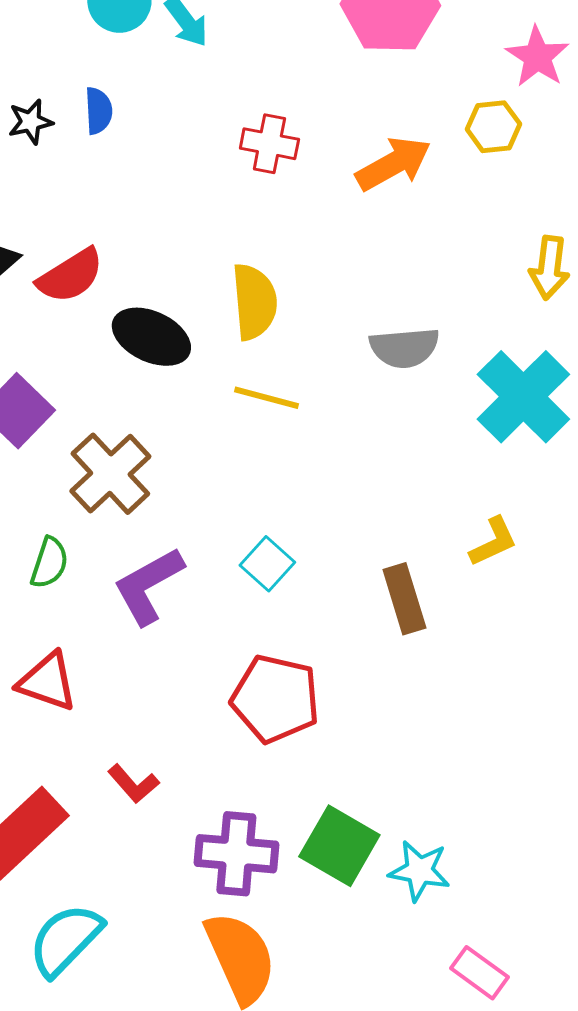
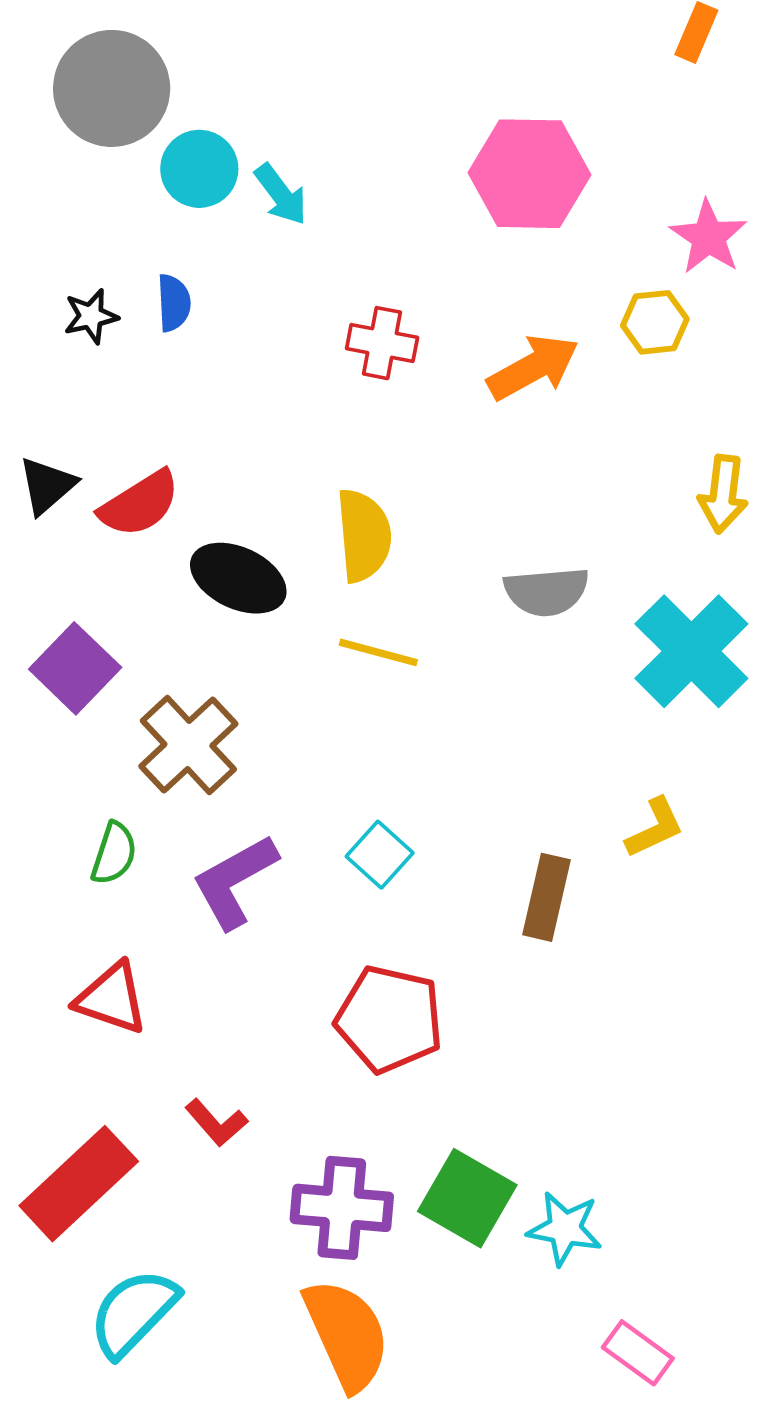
brown rectangle: (404, 599) -> (546, 897), turned 30

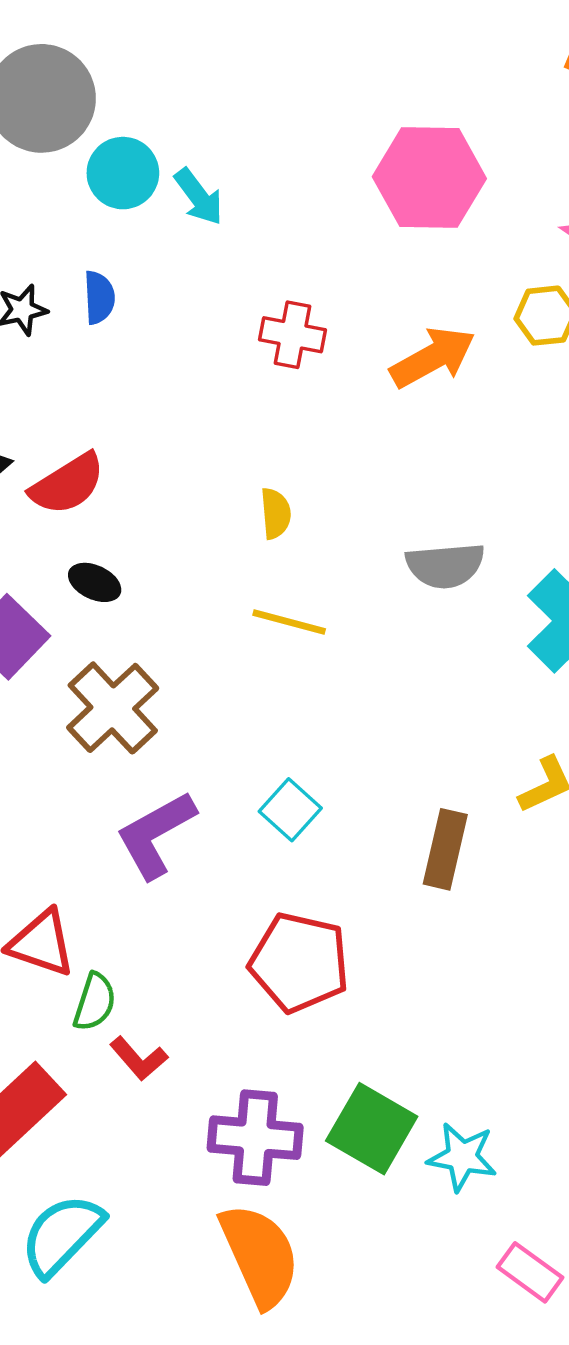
yellow semicircle: (364, 535) -> (276, 513), size x0.6
black ellipse: (238, 578) -> (95, 582), moved, size x0.6
green semicircle: (114, 853) -> (95, 1002), moved

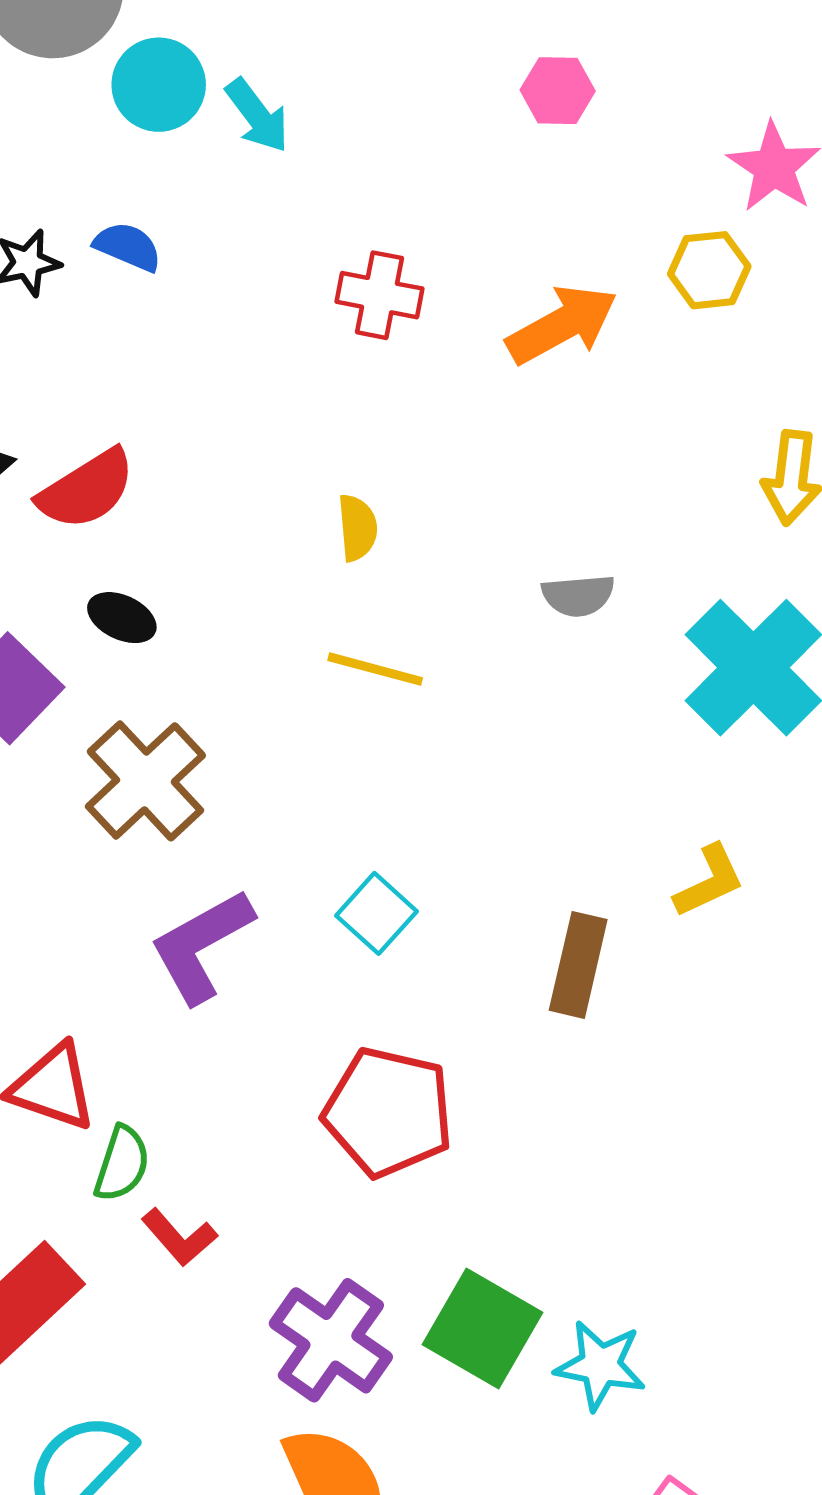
pink hexagon: (429, 178) -> (558, 91), size x0.5
blue semicircle: (99, 297) -> (128, 247), turned -64
gray semicircle: (445, 565) -> (578, 595), size x0.7
purple cross: (255, 1138) -> (331, 1340), turned 30

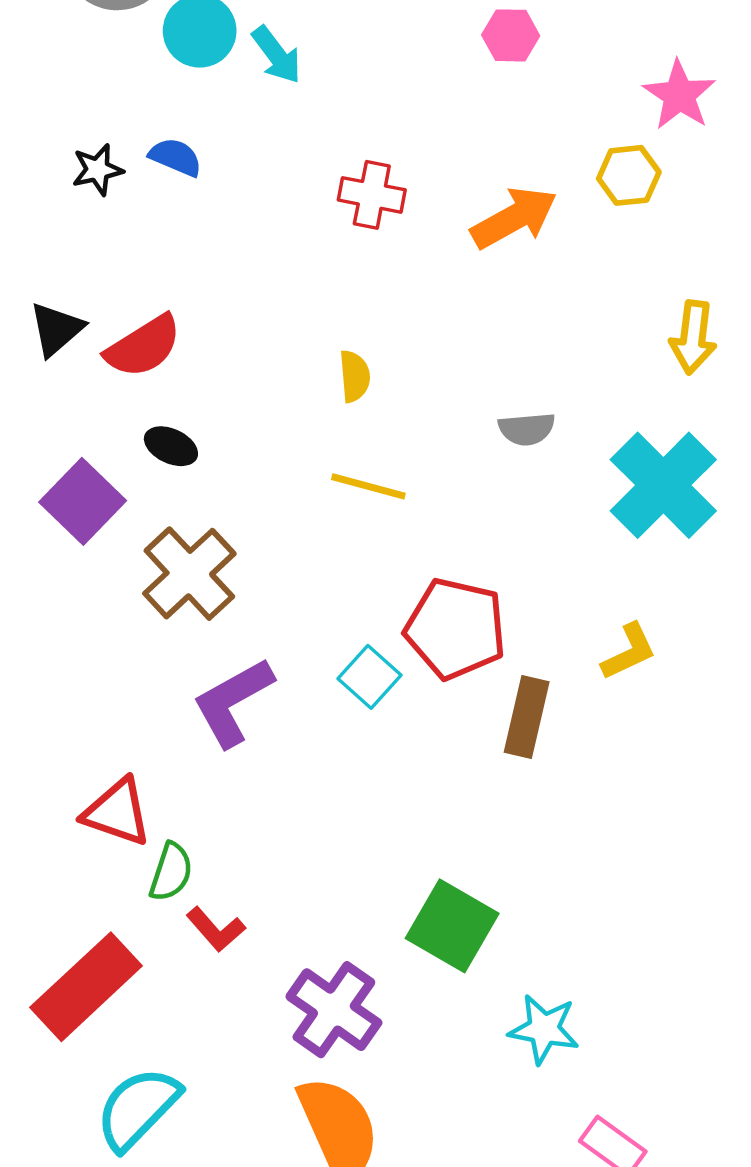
red pentagon: (388, 1112) -> (456, 629), moved
green square: (483, 1329) -> (452, 926), moved

